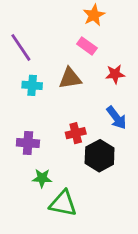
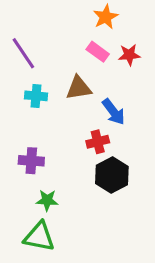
red star: (115, 74) -> (129, 55), moved
blue arrow: (116, 118) -> (113, 112), moved
red cross: (76, 133) -> (98, 142), moved
green triangle: (63, 203) -> (39, 237), moved

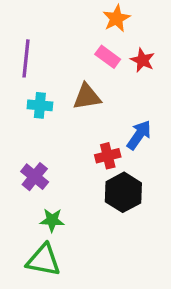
purple line: (23, 53) -> (26, 58), turned 40
red star: (129, 55) -> (142, 60), turned 30
blue arrow: (113, 112) -> (139, 135), moved, turned -108
purple cross: (31, 161) -> (35, 177), turned 35

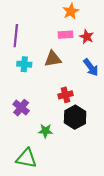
pink rectangle: (108, 57) -> (66, 35), turned -40
blue arrow: (139, 135) -> (91, 67), moved, turned 108
green star: (52, 220) -> (45, 131), moved

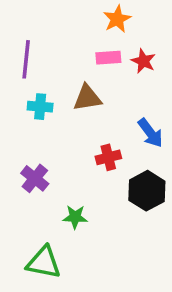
blue arrow: (91, 67) -> (150, 133), moved
black hexagon: (75, 117) -> (147, 191), moved

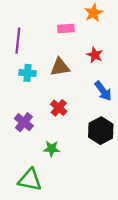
orange star: (117, 19) -> (94, 13), moved
pink rectangle: (108, 58) -> (66, 29), moved
red star: (143, 61) -> (95, 55), moved
red cross: (108, 157) -> (59, 108), moved, turned -35

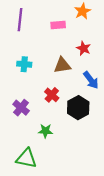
purple line: (18, 41) -> (20, 20), moved
brown triangle: (60, 67) -> (62, 65), moved
black hexagon: (101, 131) -> (78, 108), moved

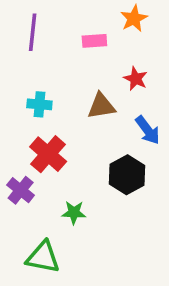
red cross: (52, 95) -> (48, 154), moved, size x1.5
purple cross: (21, 108) -> (21, 190), moved

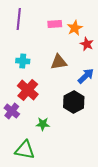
orange star: (134, 19) -> (75, 28), moved
red star: (136, 79) -> (87, 44), moved
blue arrow: (148, 130) -> (86, 76), turned -96

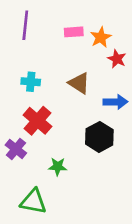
brown triangle: (59, 62) -> (79, 83), turned 42
blue arrow: (86, 76) -> (115, 102), turned 42

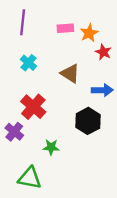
cyan cross: (31, 82) -> (29, 63), moved, turned 35

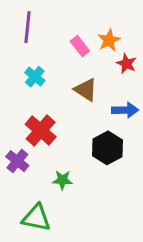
pink rectangle: (65, 28) -> (80, 46), moved, turned 56

